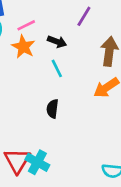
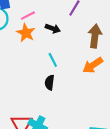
cyan line: (57, 68) -> (53, 60), moved

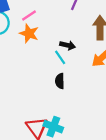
black arrow: (53, 29) -> (68, 45), moved

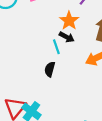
orange star: (29, 33) -> (69, 21), moved

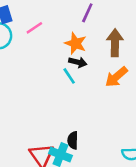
black semicircle: (50, 69) -> (73, 140), moved

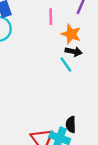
pink line: (34, 28) -> (51, 17), moved, turned -56

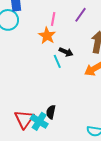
orange star: (71, 34) -> (47, 36), moved

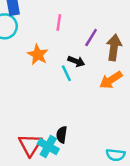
purple line: (81, 15) -> (91, 37), moved
orange star: (47, 36) -> (38, 55), moved

